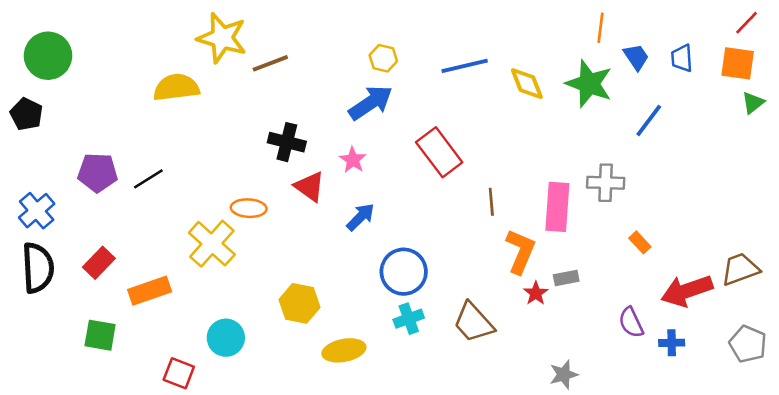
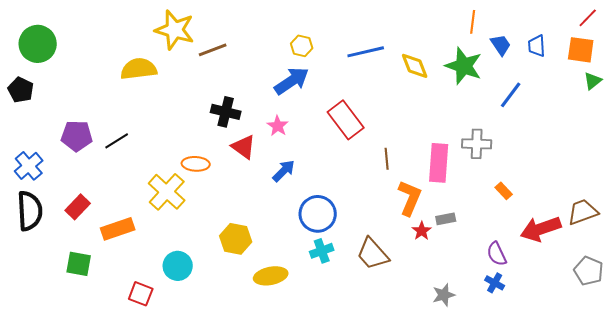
blue cross: (672, 343) -> (495, 283), moved, turned 30

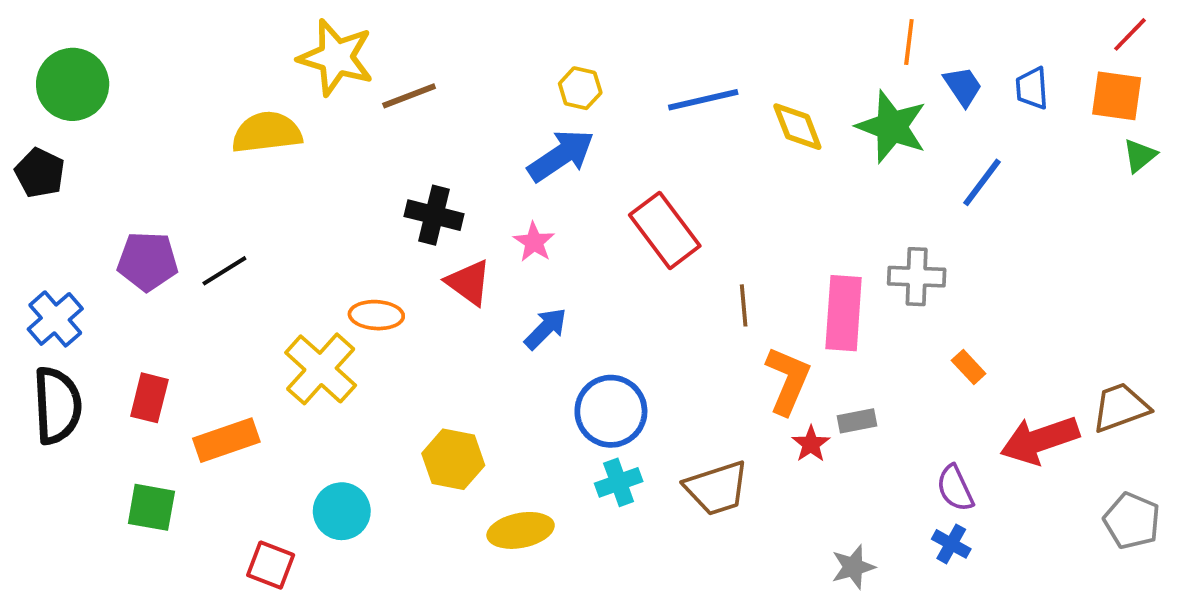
red rectangle: (78, 207) -> (149, 398), turned -30
brown trapezoid: (373, 254) -> (717, 488), turned -66

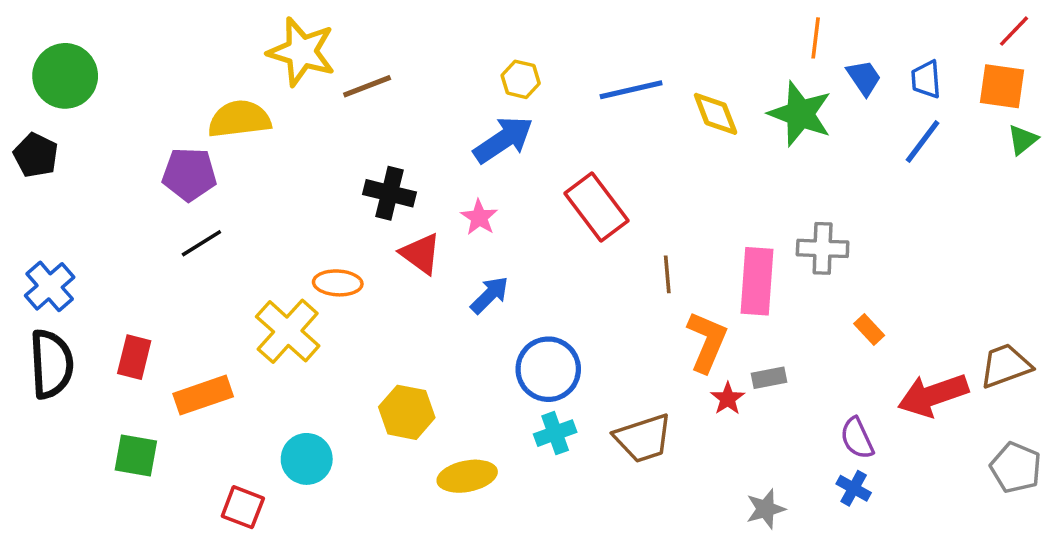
blue line: (982, 182) -> (923, 141), moved
purple pentagon: (148, 261) -> (189, 174), moved

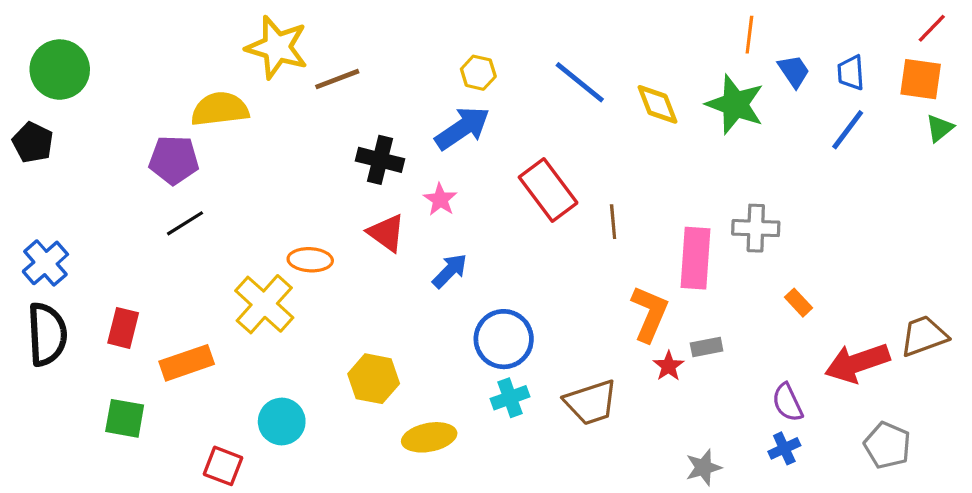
blue line: (631, 90) -> (580, 82), turned 52
black cross: (389, 193) -> (380, 160), moved
brown line: (667, 274) -> (613, 222), moved
gray pentagon: (1016, 468) -> (887, 445), moved
blue cross: (854, 488) -> (784, 448), turned 36

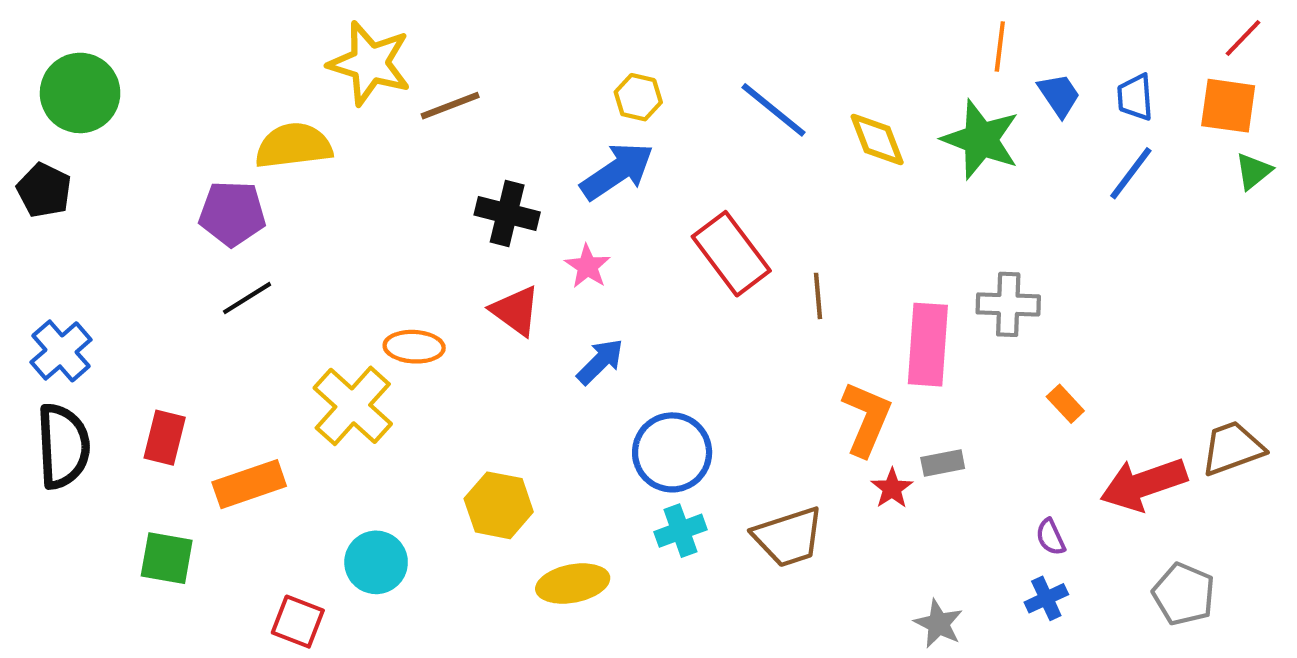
purple semicircle: (787, 402) -> (1051, 537), size x0.7
gray star: (703, 467) -> (938, 624), turned -30

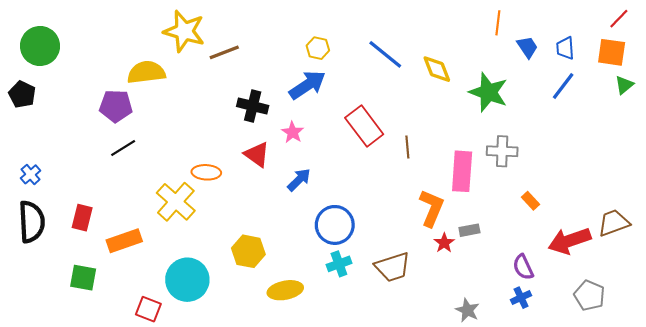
green star: (981, 139) -> (488, 92), moved
blue cross: (61, 351) -> (31, 174), size x0.7
purple semicircle: (1051, 537) -> (523, 267), size x1.4
cyan circle: (376, 562) -> (187, 280), size x1.4

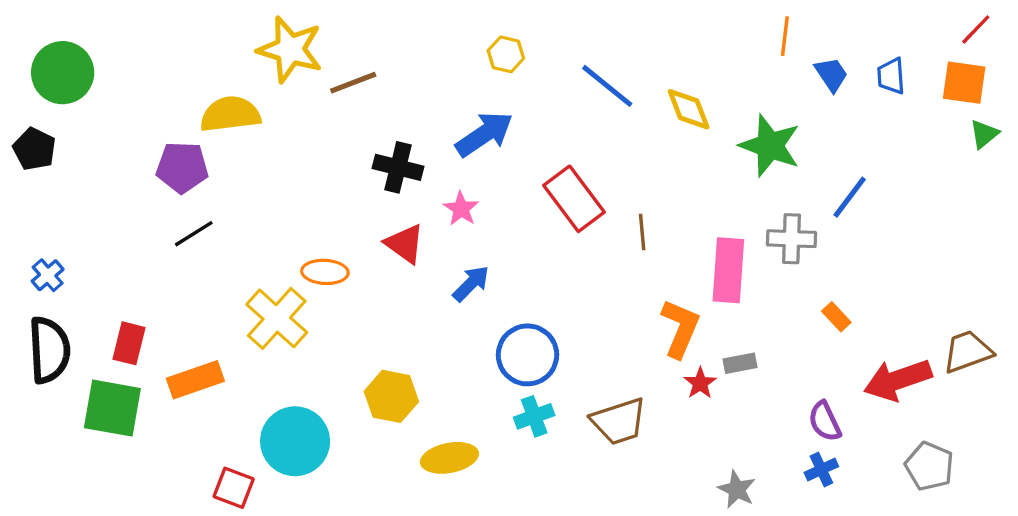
yellow hexagon: (318, 48) -> (506, 54), moved
blue line: (563, 86) -> (850, 197), moved
green square: (83, 278) -> (112, 408), moved, size x1.4

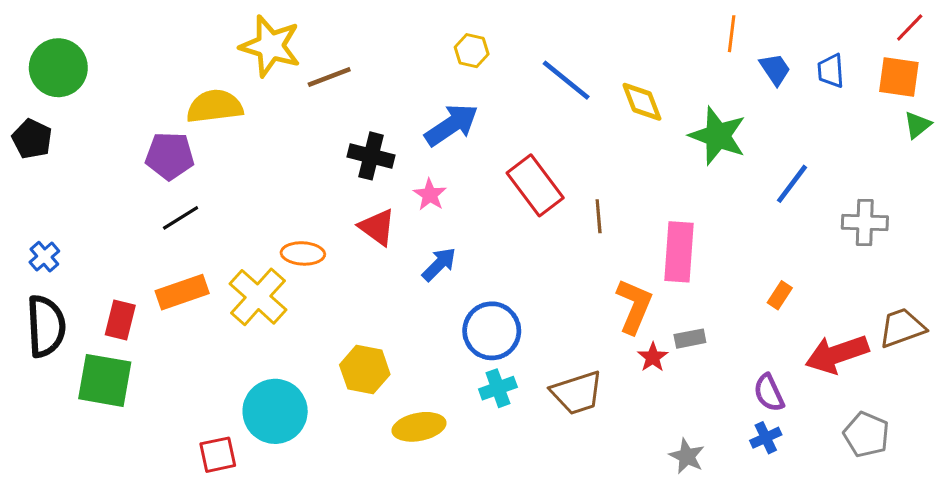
gray cross: (792, 239) -> (865, 222), moved
orange rectangle: (836, 317) -> (780, 295), turned 76
orange rectangle: (195, 380) -> (182, 292), moved
red square: (234, 488) -> (218, 455), turned -33

